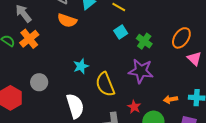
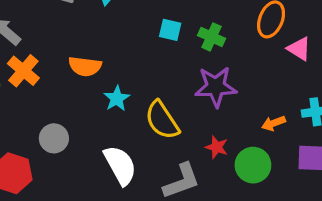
orange semicircle: (67, 20) -> (85, 66), moved
cyan square: (121, 32) -> (170, 30), turned -32

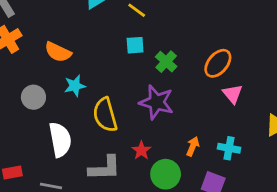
cyan square: (170, 30) -> (135, 45), turned -36
orange arrow: (273, 123) -> (193, 146), turned 114
gray circle: (54, 138) -> (33, 97), moved

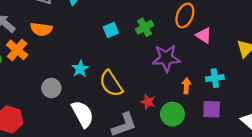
cyan square: (135, 45) -> (111, 30), moved
orange semicircle: (58, 52) -> (41, 29), moved
green cross: (166, 62) -> (145, 27), turned 36
purple star: (156, 102) -> (166, 58), moved

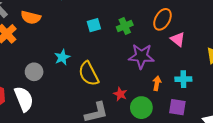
white semicircle: (83, 114) -> (24, 99), moved

